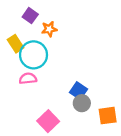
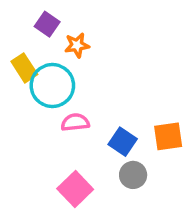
pink semicircle: (28, 78) -> (75, 122), moved
gray circle: (82, 103) -> (133, 175), moved
orange square: (108, 116) -> (168, 136), moved

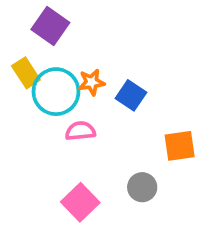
purple square: (47, 24) -> (50, 26), size x1.4
orange star: (77, 45) -> (92, 82), moved
blue square: (123, 142) -> (131, 95), moved

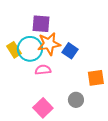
purple square: (50, 26) -> (41, 24), moved, turned -30
yellow rectangle: (26, 73) -> (14, 50), moved
orange star: (92, 82) -> (49, 44), size x1.6

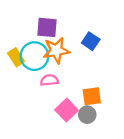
blue square: (70, 51) -> (91, 41), moved
orange square: (96, 78) -> (92, 96), moved
pink square: (43, 108) -> (67, 110), moved

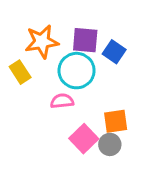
purple square: (47, 27) -> (85, 40), moved
orange star: (56, 50) -> (42, 42), moved
cyan circle: (34, 56) -> (77, 71), moved

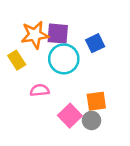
purple square: (85, 40) -> (58, 34), moved
blue square: (114, 52) -> (95, 43), turned 30
pink semicircle: (62, 101) -> (40, 90), moved

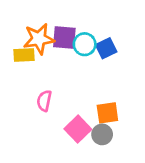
cyan circle: (64, 59) -> (85, 44), moved, size x0.7
yellow rectangle: (17, 60) -> (24, 55), moved, turned -60
pink semicircle: (40, 90) -> (44, 101), turned -72

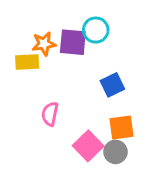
orange star: (39, 39) -> (44, 44), size x0.7
cyan circle: (85, 44) -> (96, 30), moved
blue square: (106, 48) -> (112, 85), moved

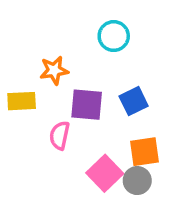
purple square: (73, 42) -> (87, 105), moved
orange star: (44, 44) -> (54, 70), moved
yellow rectangle: (27, 62) -> (22, 101), moved

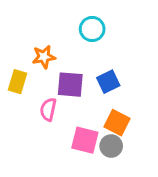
yellow rectangle: (22, 101) -> (18, 82), turned -70
orange square: (144, 152) -> (117, 123), turned 35
pink square: (105, 173) -> (85, 140), turned -32

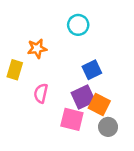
purple square: (70, 85) -> (83, 97), moved, turned -30
gray circle: (111, 146) -> (108, 127), moved

